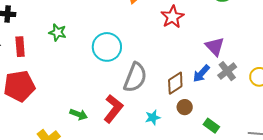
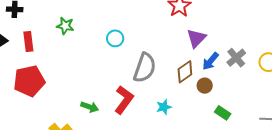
cyan circle: (107, 47) -> (115, 38), size x0.6
purple triangle: (215, 47) -> (196, 38), moved, turned 30
brown circle: (185, 107) -> (205, 86), moved

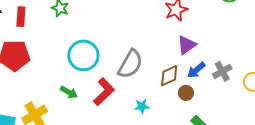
cyan circle: (115, 38) -> (83, 55), moved, size x1.8

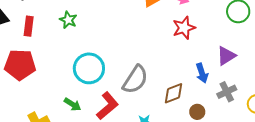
purple triangle: (187, 45) -> (226, 56), moved
blue arrow: (196, 70) -> (202, 73), moved, turned -72
brown circle: (186, 93) -> (197, 112), moved

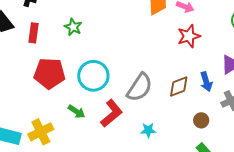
red pentagon: (20, 65) -> (49, 73), moved
brown diamond: (173, 93) -> (179, 87), moved

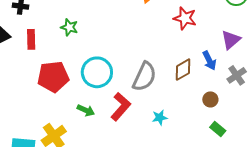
red star: (189, 36) -> (185, 18), turned -30

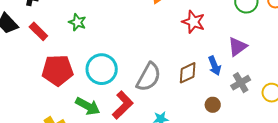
red rectangle: (31, 39) -> (38, 31), turned -48
green arrow: (86, 110) -> (88, 106), size x1.4

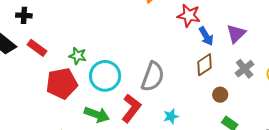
green star: (77, 22) -> (78, 56), moved
blue arrow: (215, 66) -> (206, 36), moved
brown diamond: (188, 73) -> (204, 65), moved

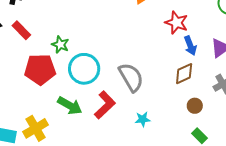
gray semicircle: (153, 77) -> (131, 77), turned -60

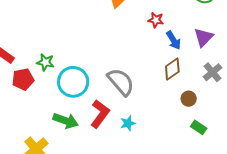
red star: (176, 23) -> (156, 20), size x0.7
red pentagon: (40, 69) -> (23, 79), moved, size x0.7
cyan star: (143, 119) -> (128, 123), moved

